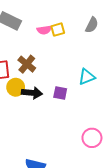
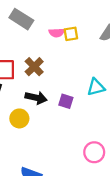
yellow circle: (16, 87) -> (19, 118), moved

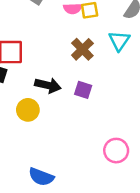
brown cross: (34, 67) -> (82, 49), moved
cyan triangle: (96, 87) -> (119, 41), moved, turned -42

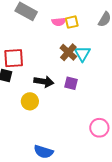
cyan triangle: (119, 41) -> (82, 54), moved

